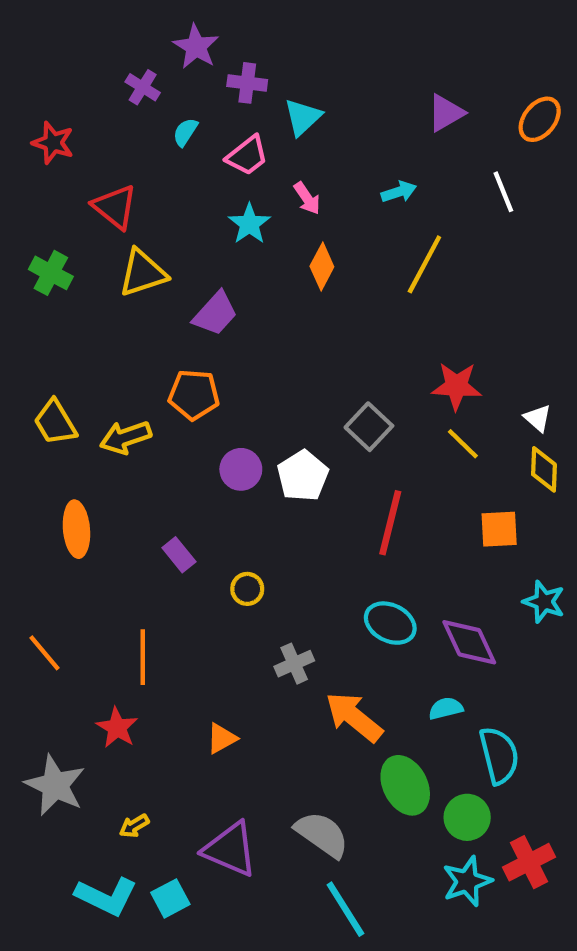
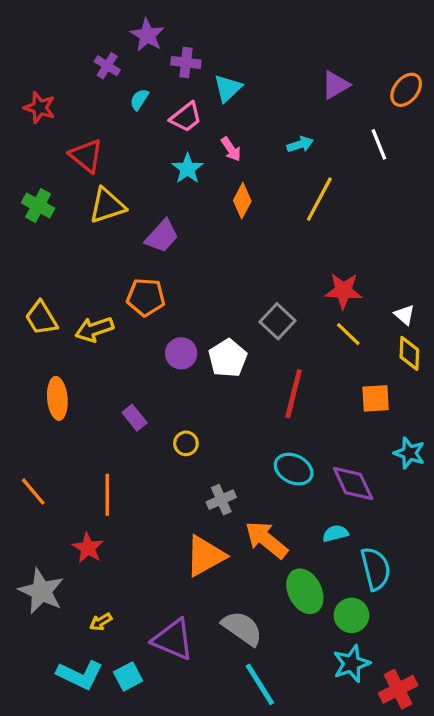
orange triangle: (222, 738) -> (205, 556), moved, size x1.8
red cross: (529, 862) -> (398, 689), moved

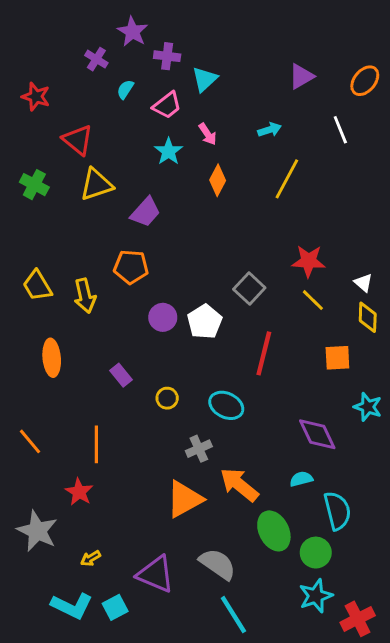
yellow arrow: (94, 329) -> (85, 296), turned -84
cyan ellipse: (294, 469) -> (226, 405), moved

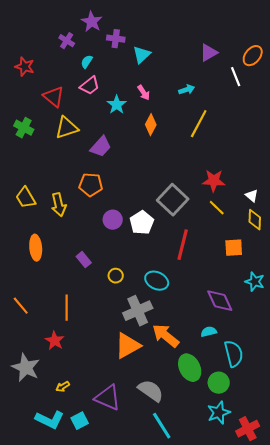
pink trapezoid: (167, 105) -> (90, 86), moved
white line: (340, 130) -> (236, 77), moved
gray square: (249, 288) -> (173, 200), size x1.4
gray cross: (199, 449) -> (138, 311), size x1.6

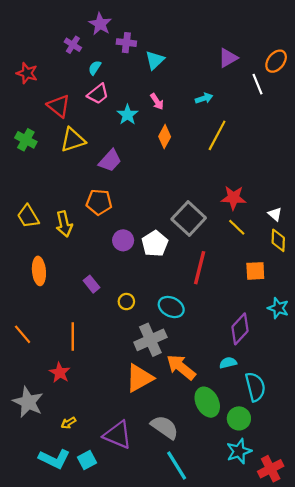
purple diamond: (220, 301) -> (240, 329), turned 68

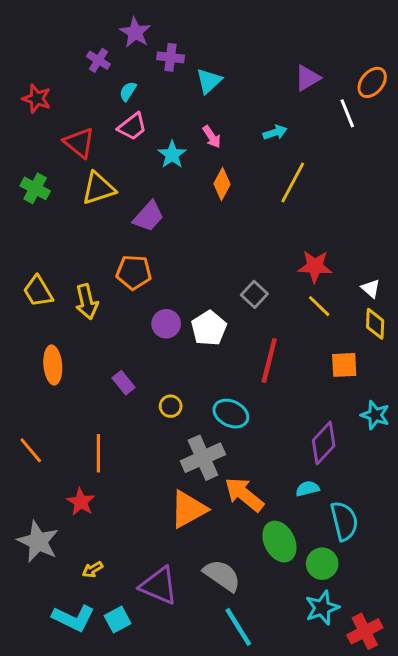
gray square: (189, 218) -> (254, 294), size x0.6

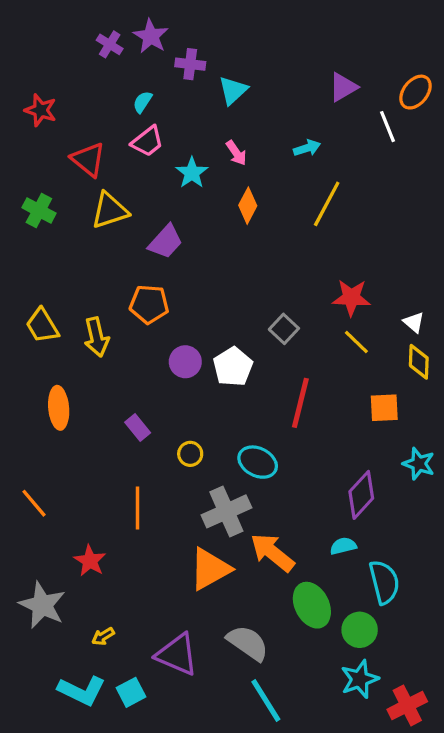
purple cross: (98, 60) -> (110, 44), moved
orange line: (98, 453) -> (138, 508), moved

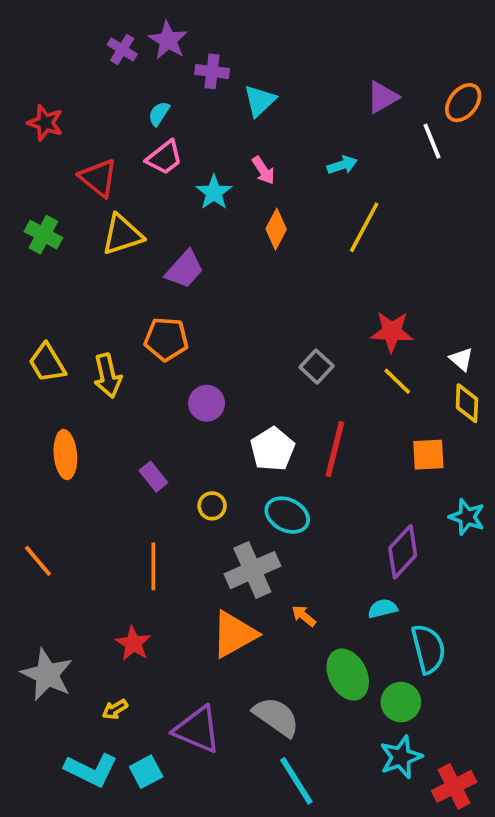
white pentagon: (233, 367) -> (273, 449), moved
orange arrow: (272, 553) -> (304, 616), size x0.5
red star: (90, 561) -> (133, 643), moved

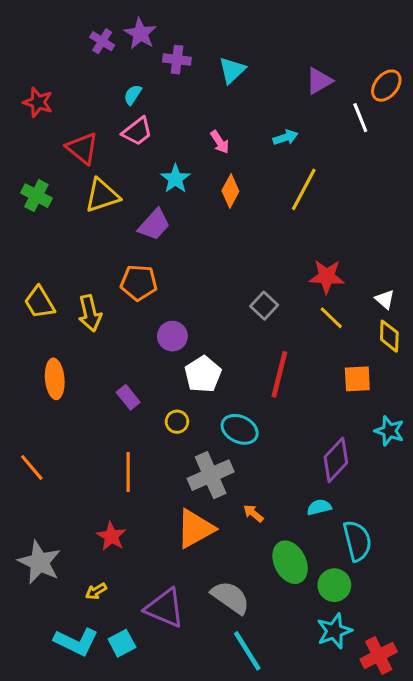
cyan triangle: (260, 101) -> (232, 70), moved
cyan star: (214, 192) -> (175, 179), moved
white pentagon: (273, 449) -> (203, 374), moved

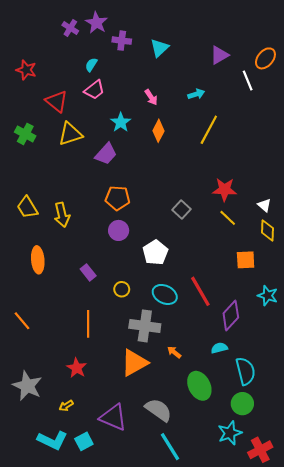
orange pentagon: (139, 283) -> (118, 198), moved
white pentagon: (203, 374) -> (155, 253), moved
red line: (279, 374) -> (200, 291), moved, turned -44
gray cross: (211, 475) -> (145, 326), turned 32
green circle: (334, 585) -> (242, 404), moved

